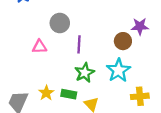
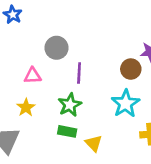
green star: (85, 73) -> (70, 105), moved
yellow star: (46, 93) -> (26, 108), moved

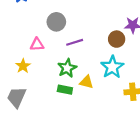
purple line: (79, 73) -> (75, 42), turned 70
yellow star: (26, 108) -> (23, 66), moved
yellow triangle: (94, 143) -> (86, 82), moved, turned -32

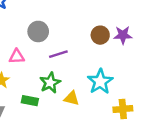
brown circle: (117, 39) -> (100, 35), moved
green rectangle: (65, 90) -> (30, 101), moved

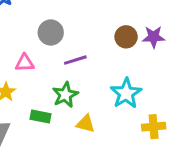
yellow triangle: (72, 98) -> (85, 124), moved

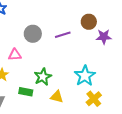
brown circle: (126, 37) -> (89, 22), moved
purple line: (75, 60) -> (63, 35), moved
yellow cross: (154, 127) -> (94, 99), moved, turned -35

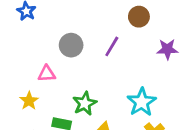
brown circle: (89, 22) -> (139, 17), moved
purple line: (63, 35) -> (112, 46), turned -42

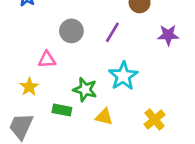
cyan star: (142, 102) -> (123, 76), moved
green star: (85, 103) -> (85, 90), turned -30

